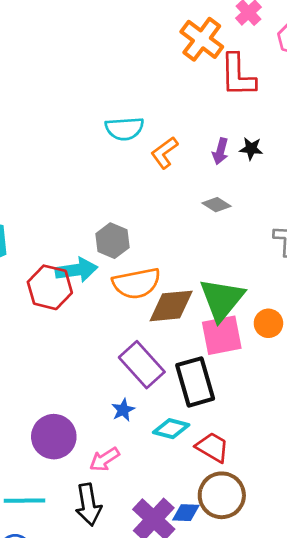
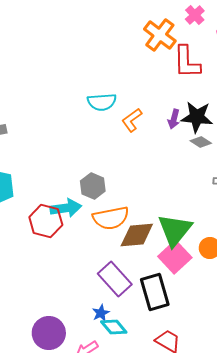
black star: (251, 149) -> (197, 117), size x1.8
gray diamond: (216, 205) -> (201, 142), moved
pink square: (222, 335) -> (175, 257), turned -32
cyan diamond: (171, 429) -> (114, 327), moved, turned 36

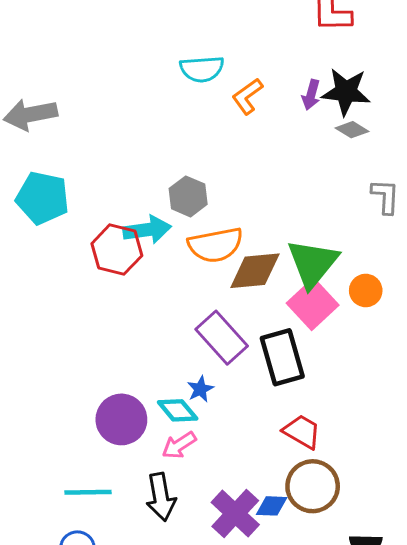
cyan diamond: (114, 327) -> (178, 410), moved

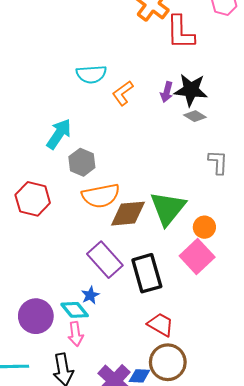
cyan arrow: (147, 230) -> (59, 134), moved, turned -48
pink square: (313, 304) -> (197, 256), moved
pink arrow: (179, 445) -> (76, 334), turned -65

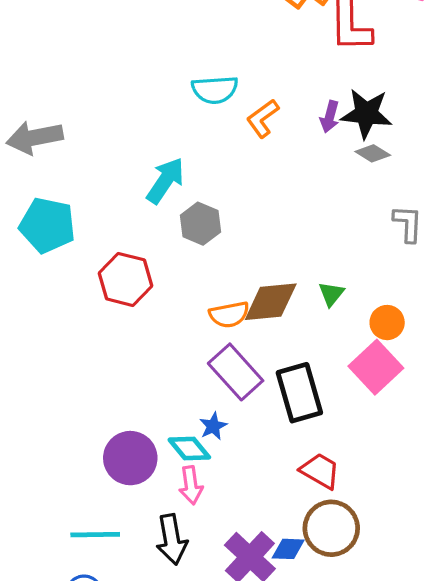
orange semicircle: (101, 196) -> (229, 315), moved, size x0.7
green triangle: (168, 208) -> (331, 294), size x0.5

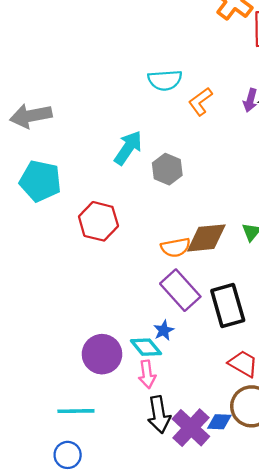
gray hexagon: (200, 224) -> (167, 169), moved
black arrow: (172, 539) -> (159, 415), moved

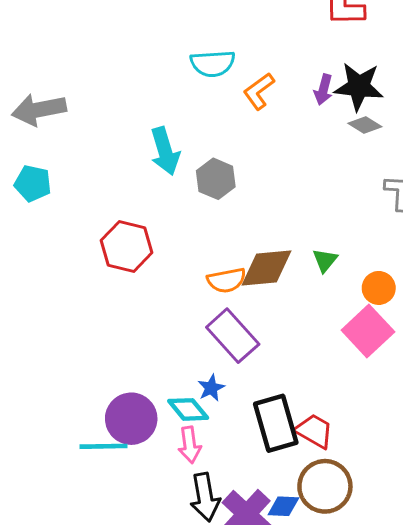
cyan arrow: (128, 148) -> (165, 151), turned 129
cyan pentagon: (40, 181) -> (33, 183), moved, size x0.7
black rectangle: (228, 306) -> (276, 423), moved
cyan line: (76, 411) -> (104, 446), moved

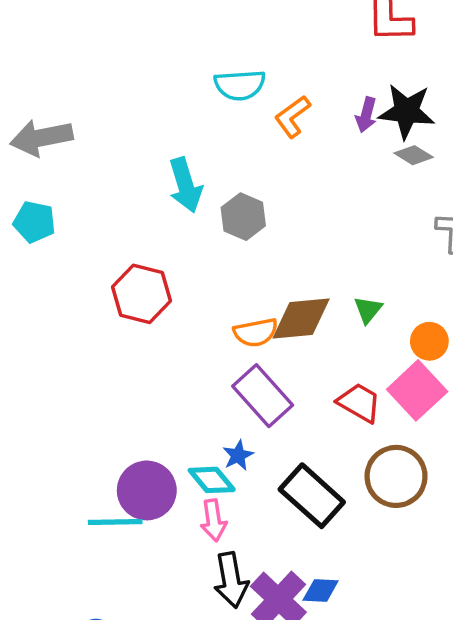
black rectangle: (276, 423) -> (312, 496), turned -32
red trapezoid: (314, 431) -> (359, 403), moved
brown circle: (325, 486) -> (396, 476), moved

